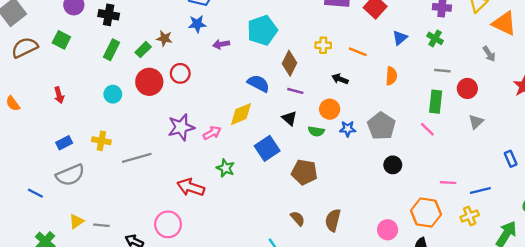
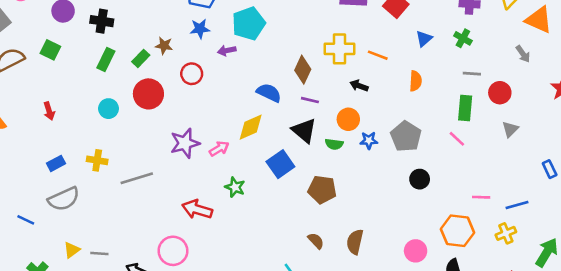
cyan pentagon: (262, 30) -> (249, 24), moved
yellow cross: (323, 45) -> (339, 49), size x1.6
red circle: (180, 73) -> (192, 74), moved
black triangle: (289, 118) -> (304, 130), size x1.5

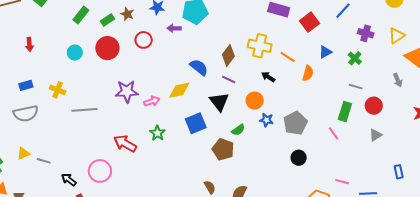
orange semicircle: (416, 81) -> (308, 73), moved
green semicircle: (334, 144) -> (238, 130), moved, turned -56

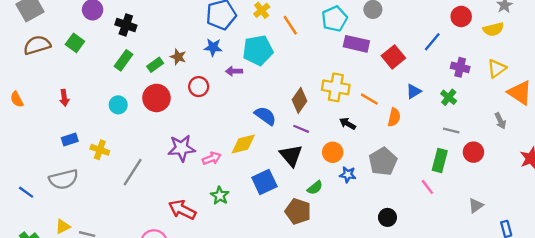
blue rectangle: (26, 85) -> (70, 140), moved
gray line: (85, 110) -> (133, 172), turned -50
gray pentagon: (295, 123) -> (383, 161), moved
gray triangle: (376, 135) -> (476, 206), moved

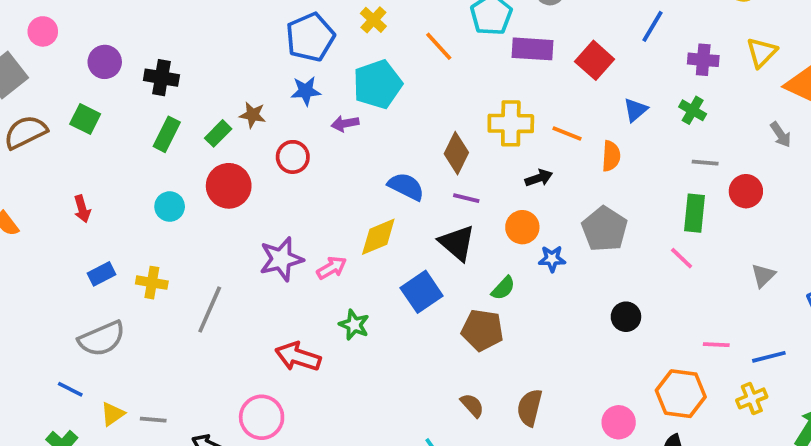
orange line: (290, 25) -> (439, 46), moved
black arrow: (348, 124) -> (539, 178), turned 140
blue line: (26, 192) -> (70, 389), moved

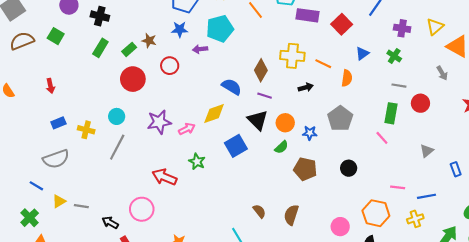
cyan circle: (170, 207) -> (117, 116), moved
orange circle: (522, 227) -> (285, 123), moved
brown pentagon: (482, 330) -> (305, 169), moved

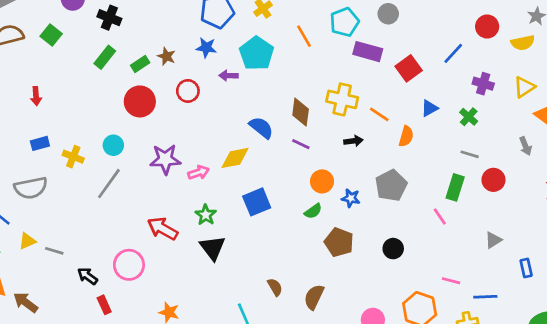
cyan pentagon: (220, 29) -> (256, 53), turned -30
brown diamond: (261, 70) -> (301, 112), turned -30
black triangle: (258, 120) -> (213, 248), moved

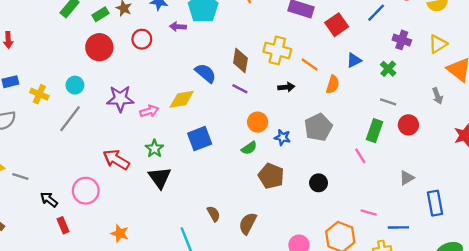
blue rectangle: (526, 268) -> (435, 203), size x1.5

